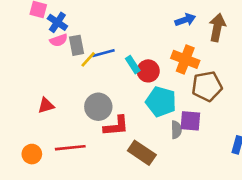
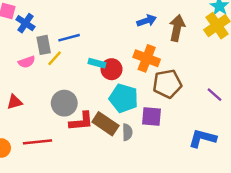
pink semicircle: (59, 40) -> (27, 62), moved
blue line: (103, 53) -> (69, 38), moved
cyan rectangle: (133, 65) -> (97, 63), turned -42
gray semicircle: (176, 130) -> (127, 132), moved
brown rectangle: (142, 153) -> (105, 124), moved

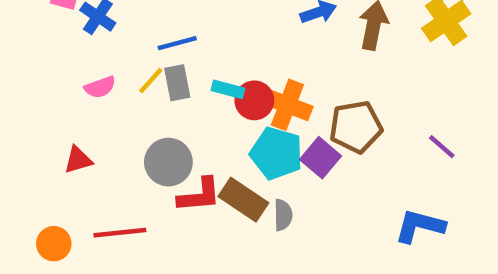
gray rectangle: (44, 45) -> (177, 83), moved
orange cross: (147, 58) -> (287, 105), moved
purple square: (152, 116) -> (321, 158), moved, turned 35

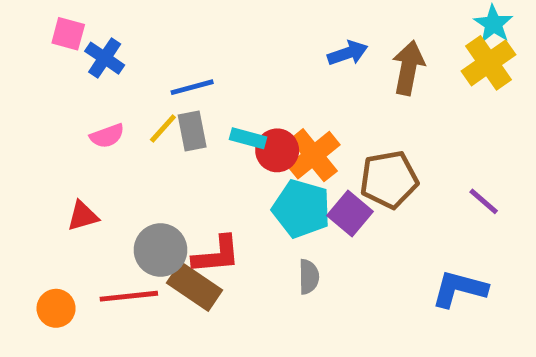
orange cross: (287, 105) -> (314, 155), turned 30
gray circle: (168, 162) -> (161, 250), moved
brown rectangle: (243, 200) -> (195, 286), moved

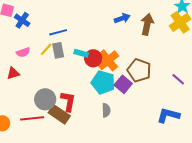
brown pentagon: (389, 180) -> (139, 70), turned 30
red triangle: (83, 216) -> (13, 73), moved
red L-shape: (216, 255) -> (68, 101), turned -75

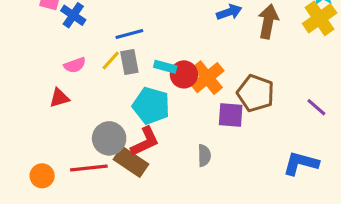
cyan pentagon: (103, 82) -> (151, 106), moved
purple square: (123, 84) -> (231, 115), turned -36
red L-shape: (68, 101) -> (145, 141), turned 55

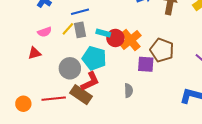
gray circle: (109, 138) -> (70, 68), moved

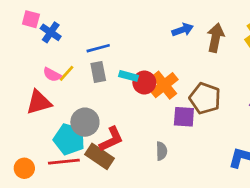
yellow line: (68, 29) -> (67, 73), moved
pink semicircle: (45, 32) -> (52, 75), turned 48
red triangle: (34, 53) -> (39, 102), size x1.5
cyan pentagon: (94, 58) -> (69, 139), moved

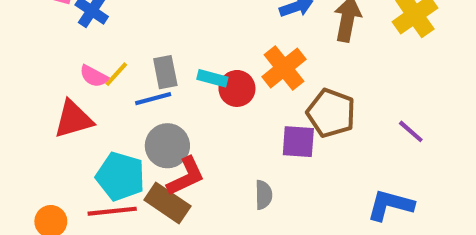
blue line: (98, 48) -> (153, 99), moved
orange cross: (164, 85) -> (284, 68), moved
gray circle: (85, 122) -> (167, 146), moved

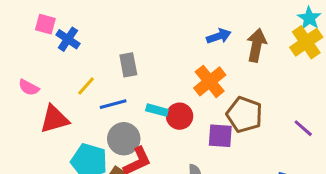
gray rectangle: (165, 72) -> (128, 65), moved
pink semicircle: (94, 76) -> (29, 87), moved
cyan rectangle: (212, 78) -> (157, 110), moved
red circle: (237, 88) -> (180, 116), moved

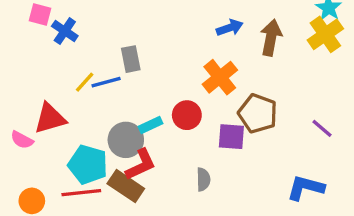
pink semicircle: (29, 87) -> (22, 140), moved
blue line: (113, 104) -> (106, 82), moved
cyan rectangle: (157, 110) -> (151, 125), moved, turned -40

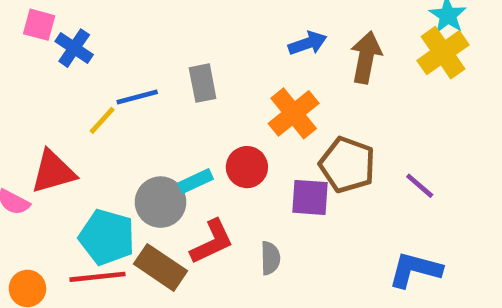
gray rectangle: (131, 59) -> (203, 83), moved
blue line: (106, 82) -> (137, 97), moved
purple line: (322, 128) -> (420, 186), moved
red L-shape: (141, 165) -> (212, 242), moved

